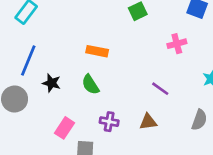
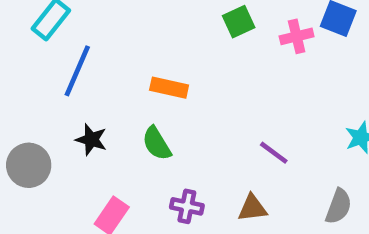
pink cross: (177, 44) -> (297, 36), moved
blue line: (28, 61) -> (77, 71), moved

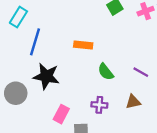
black star: (91, 140) -> (46, 76), size x1.6
green semicircle: (157, 143) -> (106, 72), moved

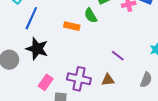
green semicircle: (106, 72) -> (91, 15), moved
purple cross: (99, 105) -> (79, 79), size x1.6

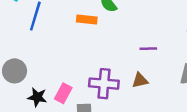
black star: (37, 49) -> (37, 97), moved, size x0.7
purple line: (118, 56) -> (148, 49), turned -32

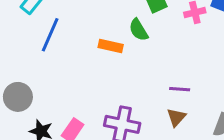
brown triangle: (140, 80) -> (176, 117), moved, turned -42

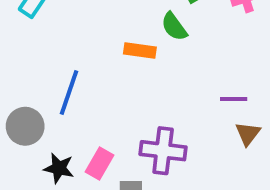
blue line: (50, 35) -> (69, 92), moved
brown triangle: (176, 117) -> (248, 134), moved

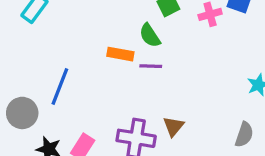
purple line: (234, 99) -> (151, 66), moved
brown triangle: (248, 134) -> (173, 126), moved

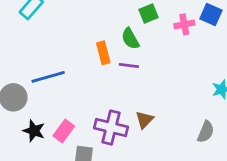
orange rectangle: (120, 54) -> (103, 53), turned 60
blue line: (60, 86) -> (48, 77), turned 48

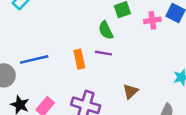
orange rectangle: (103, 53) -> (79, 59), moved
brown triangle: (144, 120) -> (130, 91), moved

